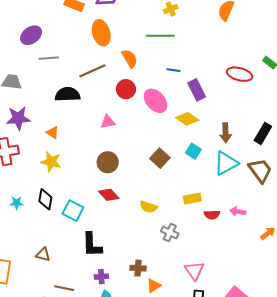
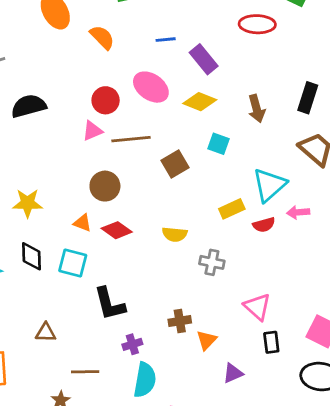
brown line: (92, 71) -> (131, 139), moved, turned 32
red circle: (126, 89) -> (106, 100), moved
orange triangle: (53, 133) -> (82, 223), moved
brown square: (160, 158) -> (175, 164), turned 30
cyan triangle: (226, 163) -> (269, 185), moved

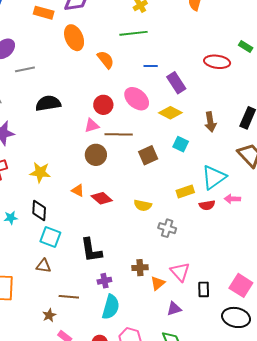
brown circle: (105, 186) -> (96, 155), moved
cyan square: (73, 263) -> (50, 237), moved
pink triangle: (257, 307) -> (180, 272), moved

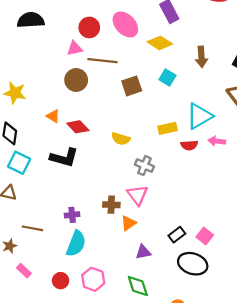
black L-shape: (91, 250) -> (64, 158), moved, turned -72
pink triangle: (180, 272) -> (137, 195), moved
pink square: (241, 285) -> (205, 236), moved, size x0.7
black rectangle: (204, 289) -> (177, 235), turned 49
black ellipse: (236, 317) -> (193, 264), moved

